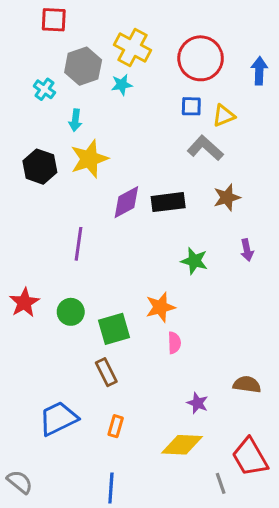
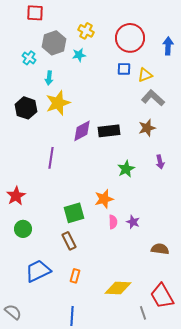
yellow cross: (133, 48) -> (86, 31), size x0.7
gray L-shape: (205, 148) -> (153, 98), moved
green star: (194, 261) -> (126, 169), turned 30
green circle: (71, 312) -> (23, 229), moved
purple star: (197, 403) -> (133, 222), moved

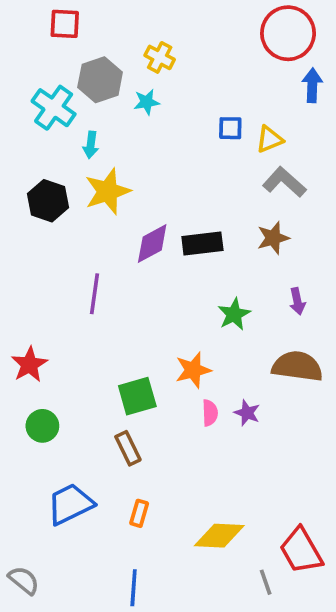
red circle: (130, 38) -> (288, 33), moved
cyan cross: (29, 58) -> (54, 108), size x1.6
brown semicircle: (160, 249) -> (297, 366), moved, size x1.5

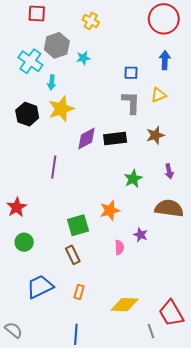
yellow cross: (160, 57) -> (91, 21), moved
blue arrow: (312, 85) -> (165, 60), moved
yellow triangle: (269, 139) -> (158, 95), moved
gray L-shape: (284, 182) -> (131, 102), moved, turned 50
pink semicircle: (210, 413) -> (119, 247), moved

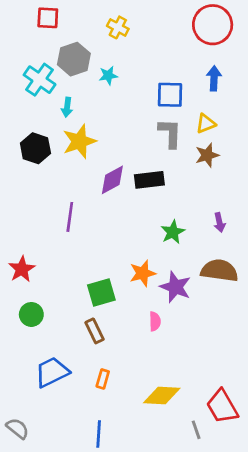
blue square: (131, 73) -> (170, 95), size x1.5
brown star: (155, 135) -> (207, 155), moved
purple star: (140, 235) -> (175, 287), moved, size x1.6

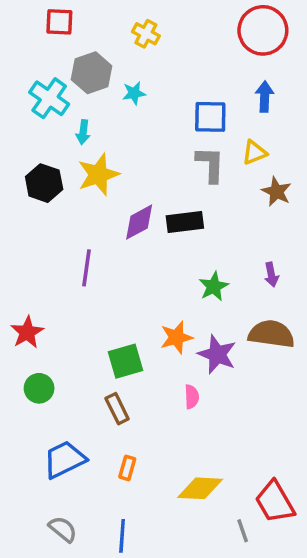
brown star: (207, 155) -> (276, 192), moved, turned -30
gray semicircle: (18, 428) -> (63, 529), moved

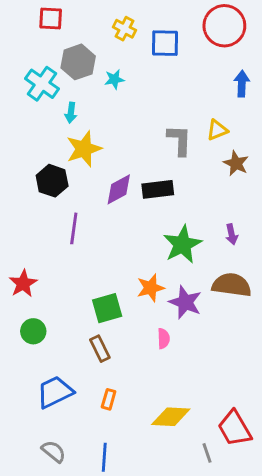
blue arrow: (265, 97) -> (242, 84), moved
blue square: (210, 117) -> (165, 43), moved
black hexagon: (44, 183) -> (52, 181), moved
green star: (214, 286) -> (182, 244), size x1.5

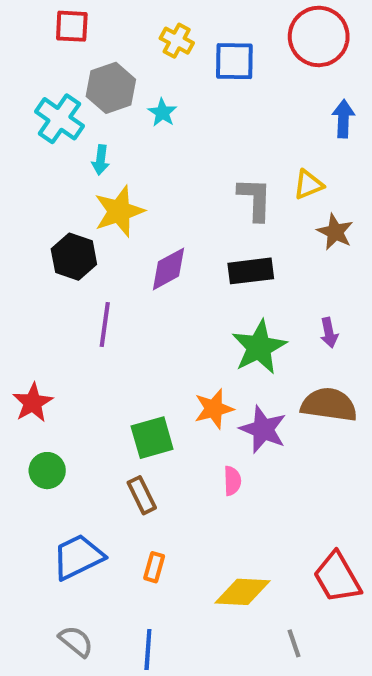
cyan star: (114, 79) -> (162, 113), turned -30
black rectangle: (158, 189) -> (251, 271), moved
red trapezoid: (235, 428) -> (337, 577), moved

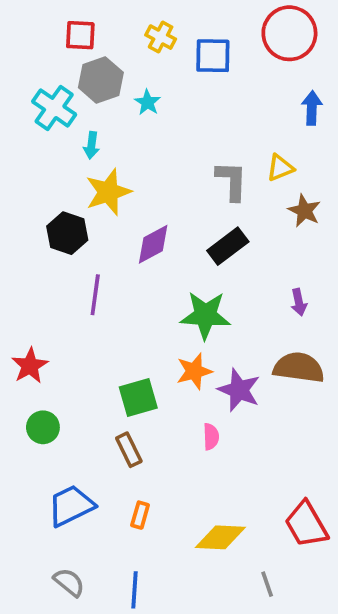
red square: (72, 26) -> (80, 35), moved
black rectangle: (251, 271) -> (228, 246), turned -30
green star: (259, 347) -> (205, 315), moved, turned 30

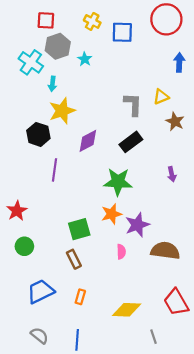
brown semicircle: (299, 368) -> (165, 251), moved
purple star: (239, 390) -> (137, 225), turned 30

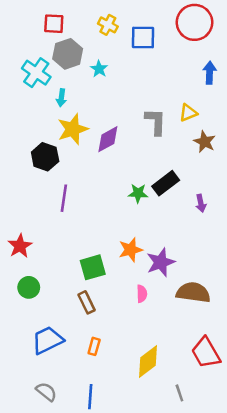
purple diamond: (88, 141) -> (108, 139), moved
black rectangle: (131, 142) -> (166, 183), moved
green star: (118, 182) -> (138, 193), moved, size x0.6
yellow diamond: (127, 310) -> (148, 362), turned -40

